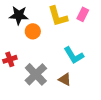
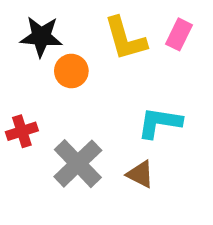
cyan L-shape: (74, 55) -> (160, 123), turned 130

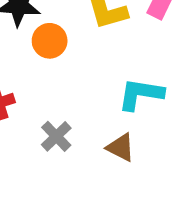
gray cross: (78, 164) -> (56, 136), size x0.6

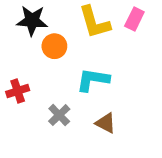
cyan L-shape: (141, 94) -> (93, 80), moved

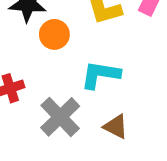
gray cross: (59, 115) -> (60, 117), size x1.5

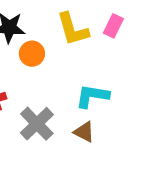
cyan L-shape: (100, 75) -> (92, 96), moved

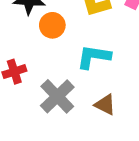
cyan L-shape: (92, 96) -> (94, 57), moved

